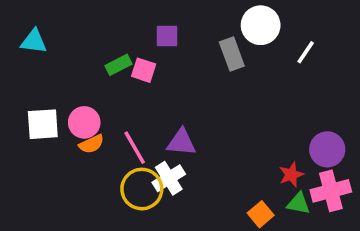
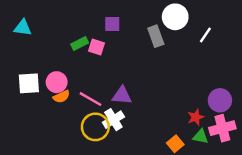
pink line: (135, 148) -> (90, 99), turned -30

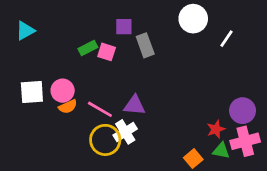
cyan triangle: (23, 28) -> (25, 31), turned -36
gray rectangle: (156, 36) -> (145, 45), moved

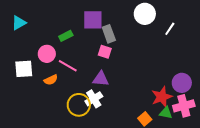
purple square: (124, 27) -> (93, 20), size x1.5
pink square: (107, 52) -> (105, 52), moved
pink circle: (63, 91) -> (47, 54), moved
pink line: (100, 109) -> (68, 66), moved
red star: (216, 129) -> (162, 97), size x1.5

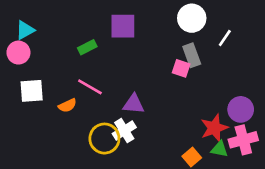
gray rectangle: (109, 34) -> (192, 55), moved
pink square: (105, 52) -> (181, 68), moved
pink circle: (47, 54) -> (18, 53), moved

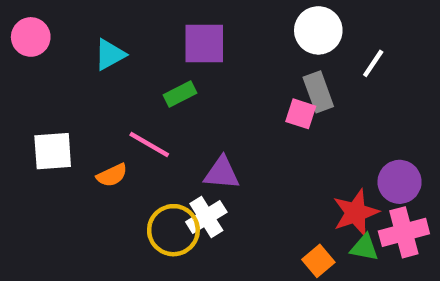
cyan triangle: (25, 30) -> (110, 55), moved
green rectangle: (87, 47) -> (180, 94), moved
pink circle: (18, 53) -> (31, 37), moved

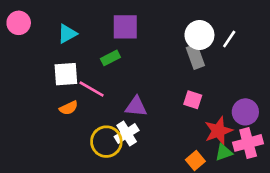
white circle: (318, 30) -> (199, 35), moved
pink square: (301, 114) -> (193, 100), moved
white square: (53, 151) -> (66, 74), moved
green triangle: (364, 248) -> (224, 152), turned -30

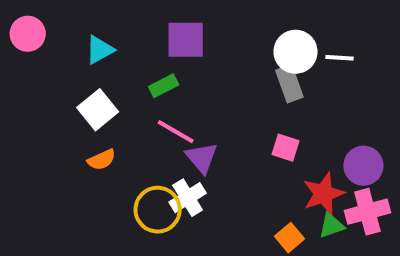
white line: (229, 39) -> (339, 58), turned 60
white square: (66, 74) -> (98, 110), turned -35
pink line: (92, 89) -> (176, 132), moved
purple triangle: (136, 107) -> (202, 158), turned 45

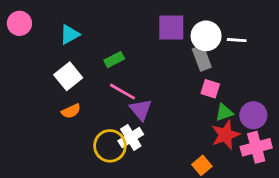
purple square: (186, 40) -> (171, 28), moved
pink square: (285, 148) -> (210, 89), moved
green triangle: (331, 226) -> (224, 112), moved

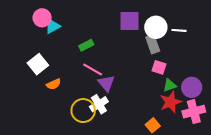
pink circle: (19, 23) -> (42, 18), moved
white square: (68, 76) -> (38, 64), moved

